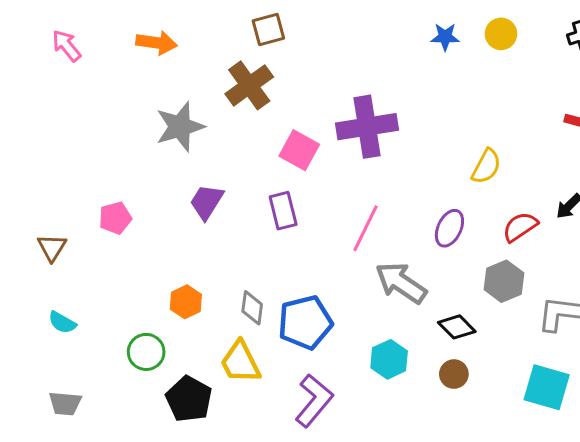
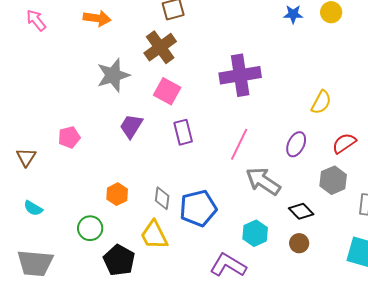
pink square: (299, 150) -> (167, 91), moved
purple L-shape: (314, 401) -> (228, 265), moved, turned -99
gray trapezoid: (65, 403) -> (35, 263), size x1.6

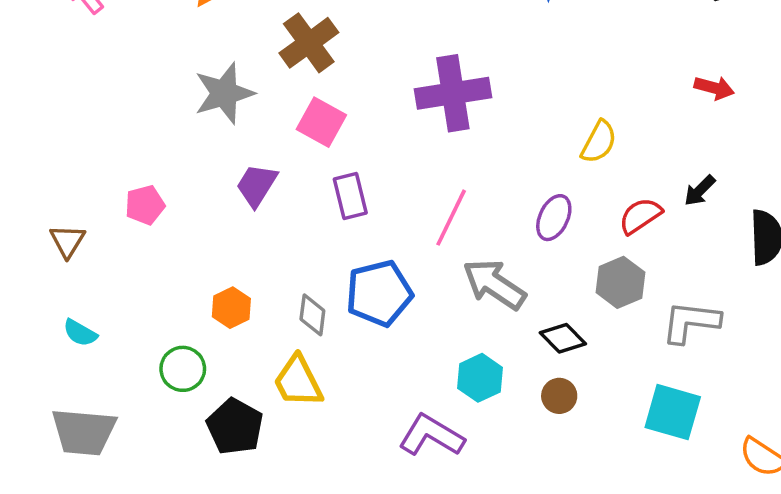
blue pentagon: (198, 208) -> (379, 293), moved

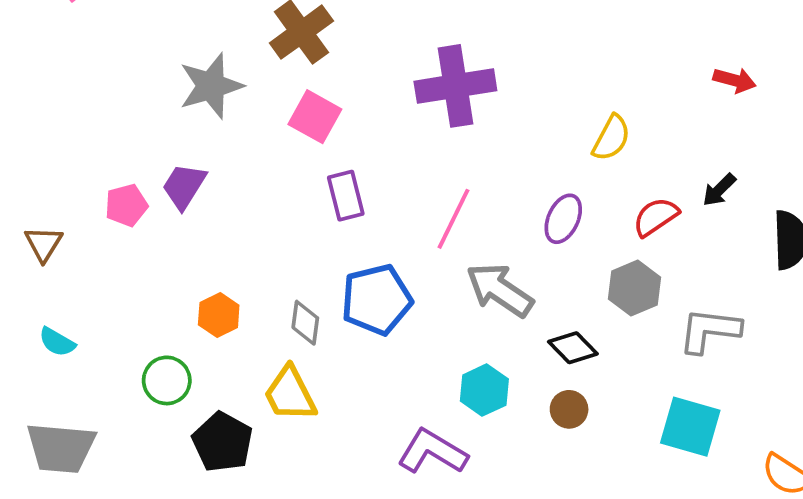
purple trapezoid: (257, 185) -> (184, 186), moved

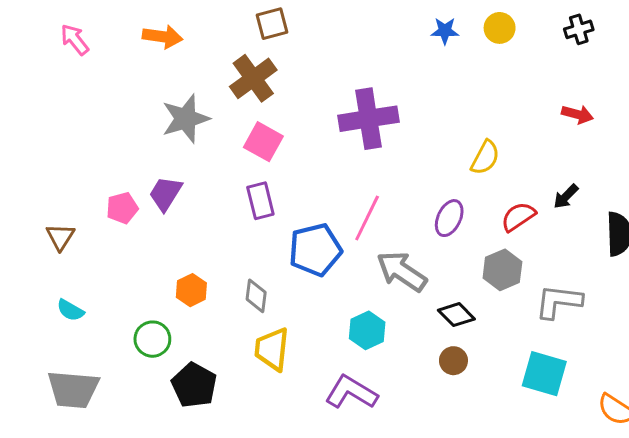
purple rectangle: (346, 196) -> (260, 201), moved
blue pentagon: (377, 300) -> (315, 250), moved
cyan hexagon: (484, 390) -> (367, 330), moved
yellow trapezoid: (290, 394) -> (272, 349), moved, turned 33

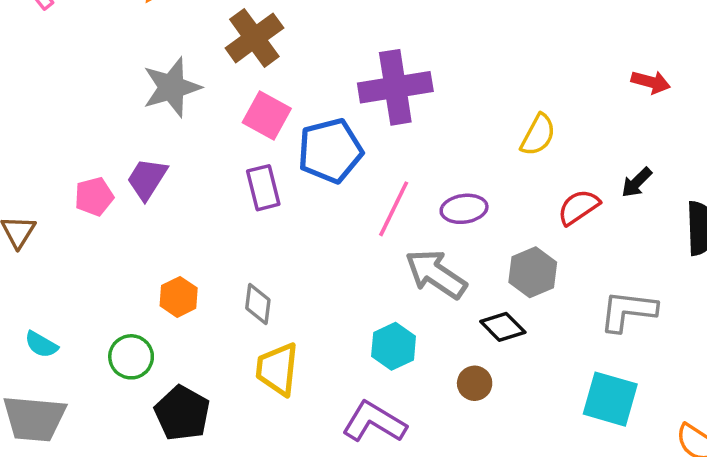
purple ellipse: (449, 218) -> (464, 209), moved, turned 57
blue pentagon: (315, 250) -> (330, 151), moved
gray hexagon: (502, 270) -> (533, 272), moved
cyan semicircle: (70, 310) -> (41, 344), moved
brown circle: (453, 361) -> (475, 383), moved

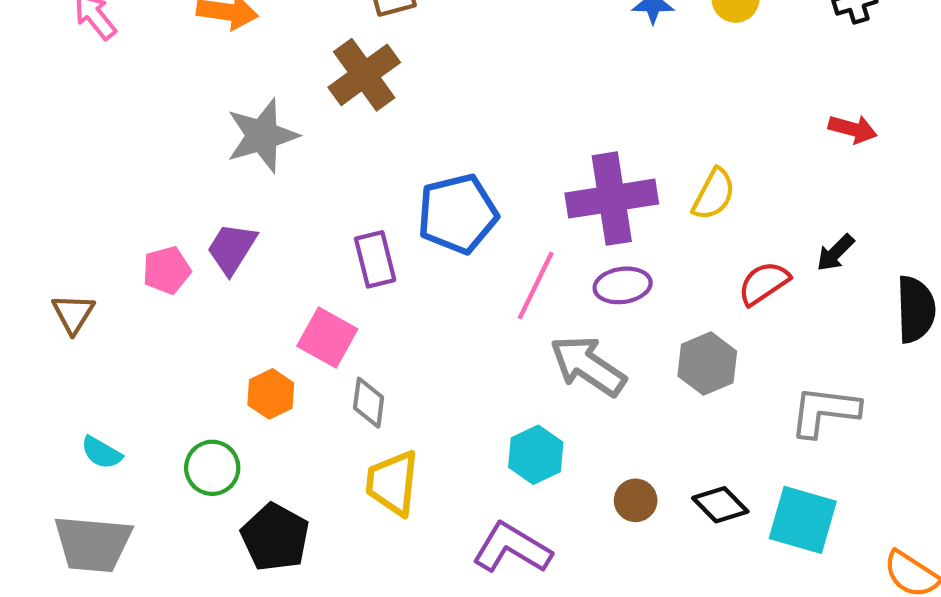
purple cross: (395, 87) -> (612, 199), moved
pink square: (267, 115) -> (327, 338), moved
black diamond: (503, 327) -> (720, 505), moved

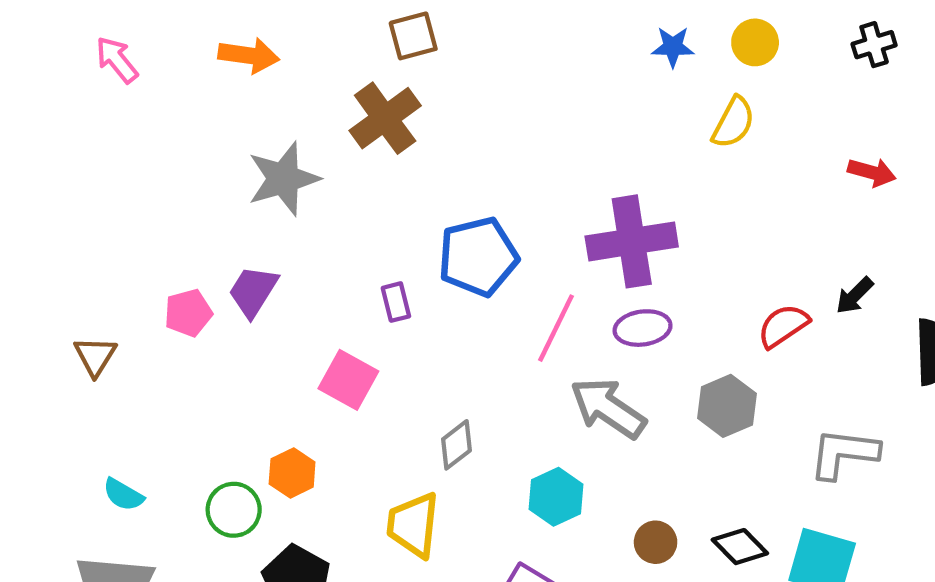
yellow semicircle: (714, 194) -> (733, 122), moved
purple rectangle: (375, 259) -> (396, 302), size x0.7
orange hexagon: (271, 394) -> (292, 473), moved
gray diamond: (369, 403) -> (456, 445), moved, turned 45

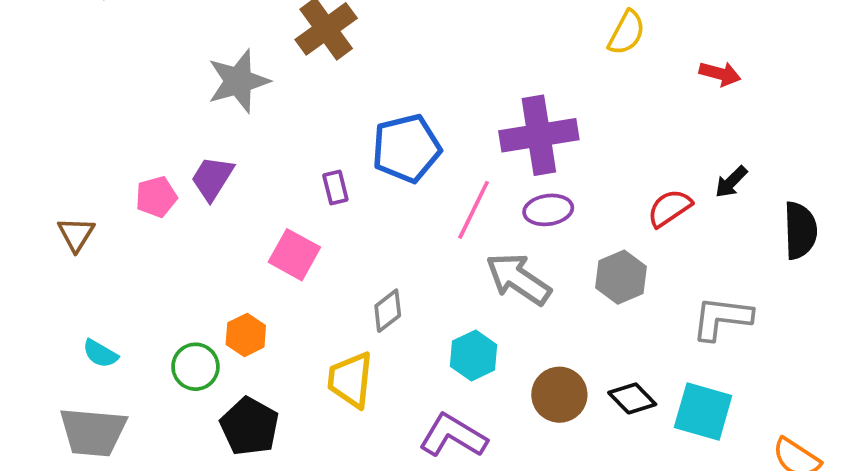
red arrow: (872, 172) -> (720, 74), moved
brown circle: (656, 542) -> (559, 395), size x1.5

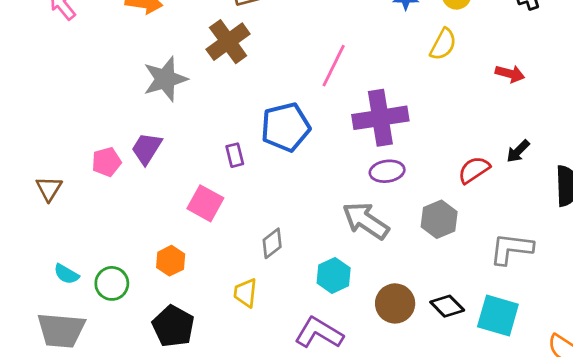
pink line: (474, 210) -> (334, 66), moved
green circle: (195, 367) -> (112, 283), moved
yellow trapezoid: (350, 380) -> (245, 293), size x0.7

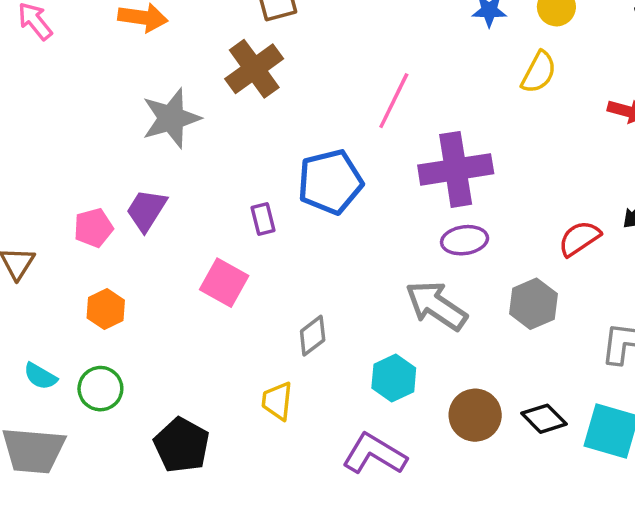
orange hexagon: (171, 261) -> (106, 309), moved

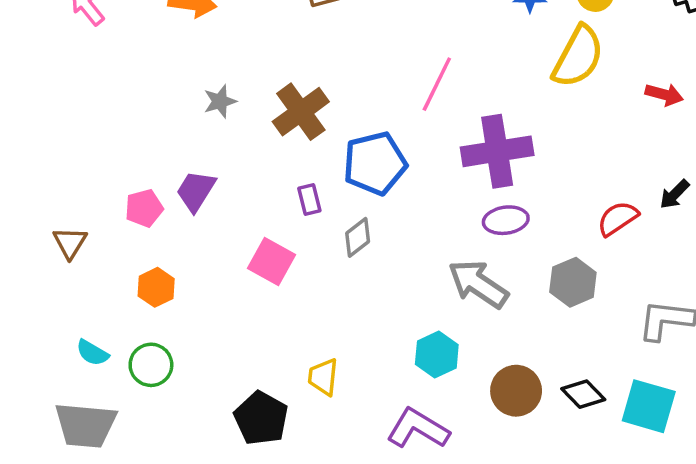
brown cross: (254, 69) -> (301, 112), moved
yellow semicircle: (539, 72) -> (578, 57), size x1.5
gray star: (171, 118) -> (220, 101), size x0.6
gray diamond: (313, 336) -> (358, 237), moved
black pentagon: (182, 445) -> (261, 418), moved

